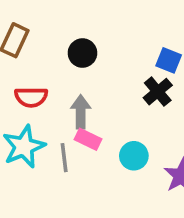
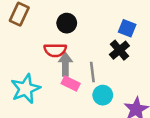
red semicircle: (31, 97) -> (55, 50), moved
gray line: (64, 158) -> (92, 72), moved

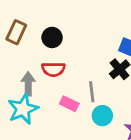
black circle: (67, 23) -> (52, 37), moved
gray arrow: (65, 64) -> (28, 84), moved

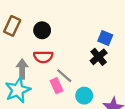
gray line: (92, 92) -> (64, 76), moved, turned -42
pink rectangle: (69, 104) -> (56, 86), turned 40

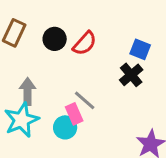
red semicircle: (43, 57) -> (85, 43), moved, turned -48
cyan circle: (84, 96) -> (65, 127), moved

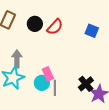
black cross: (131, 75) -> (86, 84), moved
gray line: (85, 100) -> (55, 88), moved, turned 49

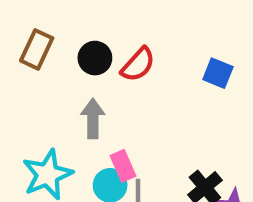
gray arrow: (17, 59) -> (93, 118), moved

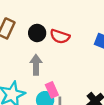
red semicircle: (138, 64) -> (60, 36), turned 66

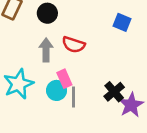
red semicircle: (60, 36) -> (74, 45), moved

